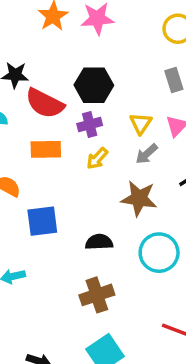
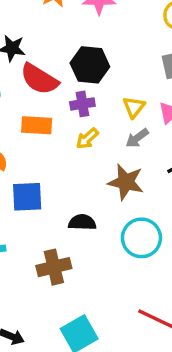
brown cross: (97, 295) -> (54, 267), moved

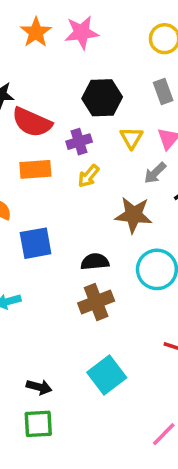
black hexagon: (90, 65) -> (102, 98), moved
gray arrow: (137, 138) -> (155, 173), moved
brown cross: (54, 267) -> (96, 302), moved

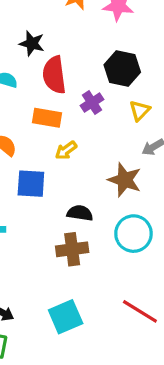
red semicircle: (32, 122) -> (54, 75), turned 45
purple cross: (79, 142) -> (92, 103), turned -30
yellow arrow: (89, 176) -> (66, 150), moved

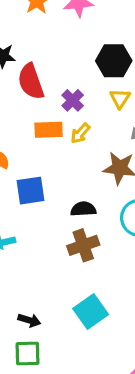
black hexagon: (122, 68) -> (114, 61), moved
orange rectangle: (47, 118) -> (49, 130), moved
yellow arrow: (66, 150) -> (80, 133), moved

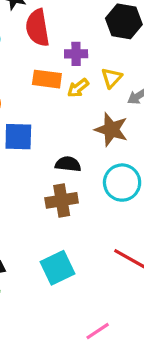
yellow triangle: (120, 98) -> (112, 78), moved
purple cross: (73, 100) -> (76, 54), turned 35

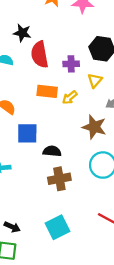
purple cross: (76, 54) -> (71, 64), moved
yellow triangle: (112, 78) -> (95, 80), moved
black semicircle: (68, 164) -> (52, 151), moved

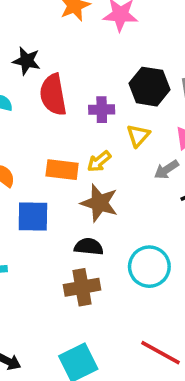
orange rectangle: (47, 91) -> (62, 170), moved
brown star: (94, 127) -> (99, 203), moved
black semicircle: (52, 151) -> (89, 247), moved

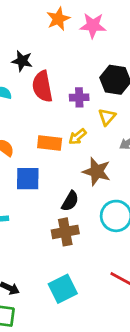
brown star: (99, 203) -> (97, 172), moved
black semicircle: (89, 247) -> (70, 201), turned 115

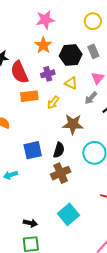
orange star: (58, 19) -> (43, 45), moved
yellow triangle: (107, 117) -> (71, 83), turned -32
orange rectangle: (50, 143) -> (29, 96), moved
blue square: (28, 179) -> (33, 150), moved

